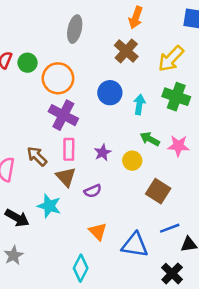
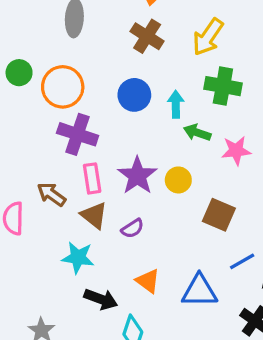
green arrow: (150, 139) -> (197, 133), moved
purple star: (103, 153) -> (137, 176), size x1.6
black arrow: (17, 218) -> (101, 299), moved

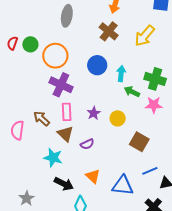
green cross: (223, 86) -> (155, 79), moved
purple star: (137, 176) -> (94, 113), size x0.6

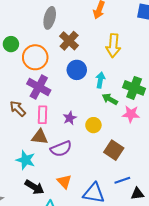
brown cross: (109, 31) -> (69, 41), moved
yellow arrow: (145, 36) -> (113, 46), moved, turned -40
brown arrow: (42, 119) -> (18, 109), moved
brown triangle: (65, 134) -> (40, 137), turned -42
purple semicircle: (87, 144) -> (61, 149), size x1.5

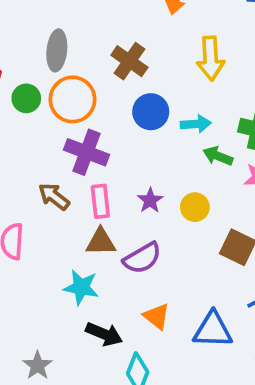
gray ellipse: (50, 18) -> (57, 50), moved
green circle: (11, 44) -> (26, 98), moved
cyan arrow: (100, 80) -> (196, 124), turned 84

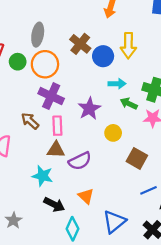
blue circle: (151, 112) -> (103, 56), moved
purple star: (150, 200) -> (89, 109), moved, size x1.5
blue triangle: (213, 330) -> (114, 222), moved, turned -45

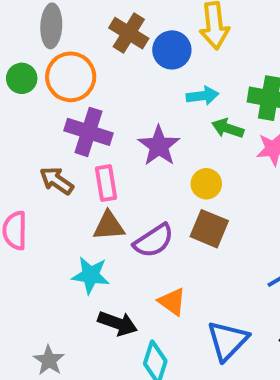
brown square: (137, 158) -> (209, 229), moved

